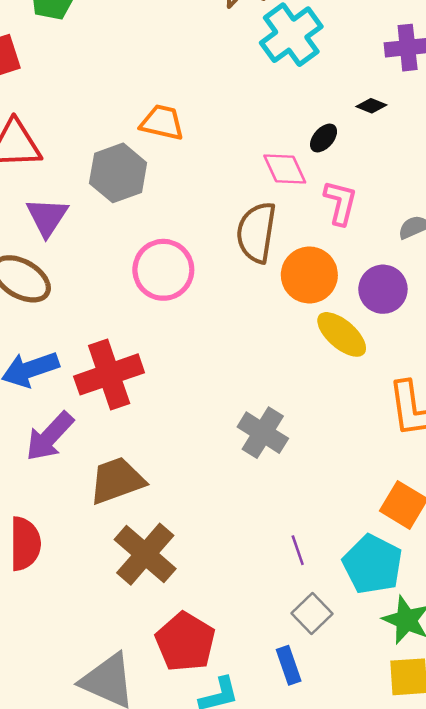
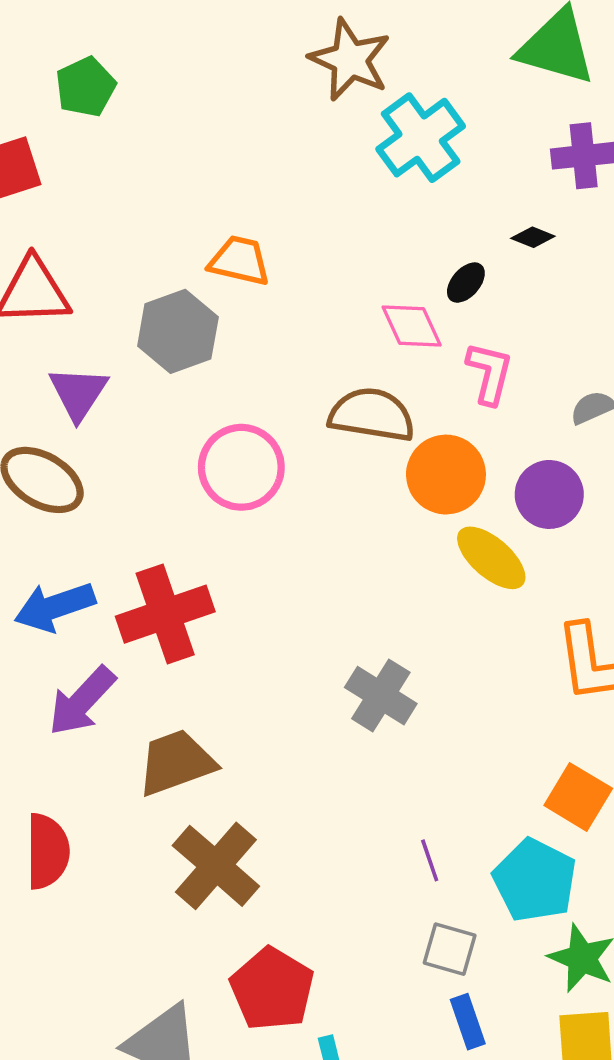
brown semicircle: (256, 232) -> (372, 415), turned 90
gray square: (312, 614) -> (450, 949), turned -30
blue rectangle: (289, 665) -> (468, 1022), moved

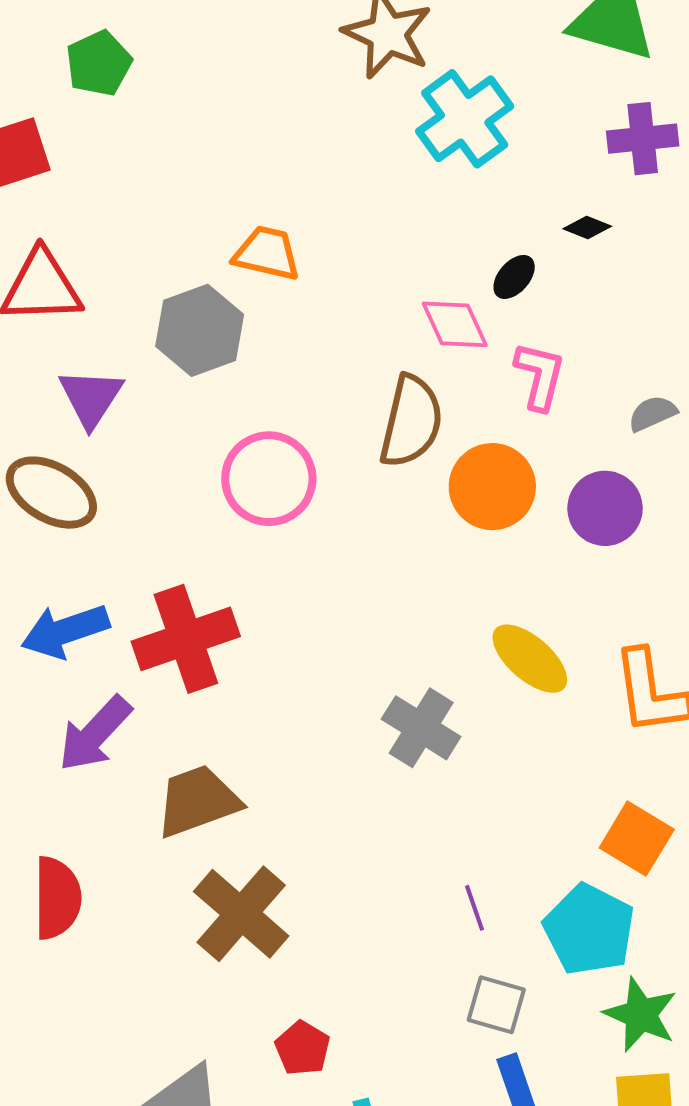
brown semicircle: (372, 415) -> (411, 421), turned 94
yellow ellipse: (491, 558) -> (530, 659), moved
red pentagon: (272, 989) -> (302, 1048), size x0.6

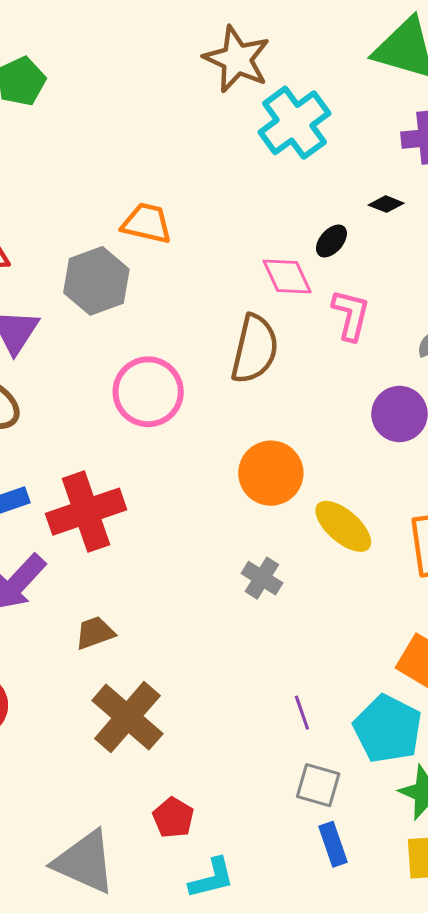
orange circle: (492, 487) -> (271, 473), moved
gray cross: (421, 728) -> (262, 578), size x0.7
brown trapezoid: (198, 801) -> (95, 633), size x0.6

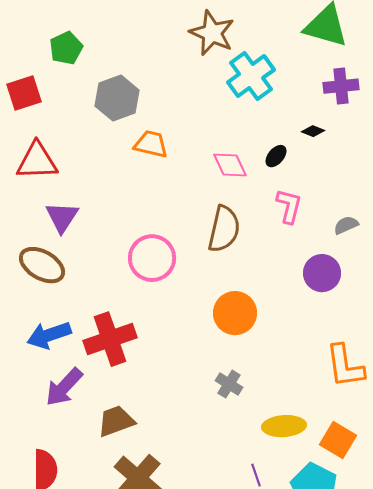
pink diamond: (287, 276) -> (230, 165), moved
gray hexagon: (96, 281) -> (117, 98), moved
yellow ellipse: (343, 526) -> (284, 426), moved, turned -45
brown trapezoid: (95, 633) -> (116, 421), size x1.4

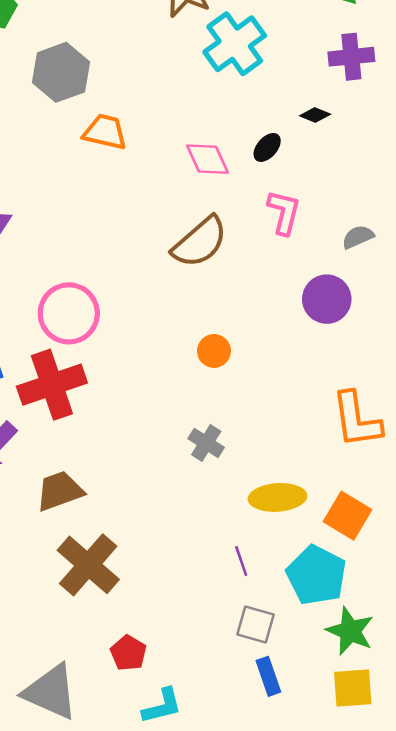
brown semicircle: (224, 229) -> (200, 242), turned 36
pink circle: (152, 258) -> (69, 313), moved
orange circle: (235, 313) -> (214, 351), size x0.6

